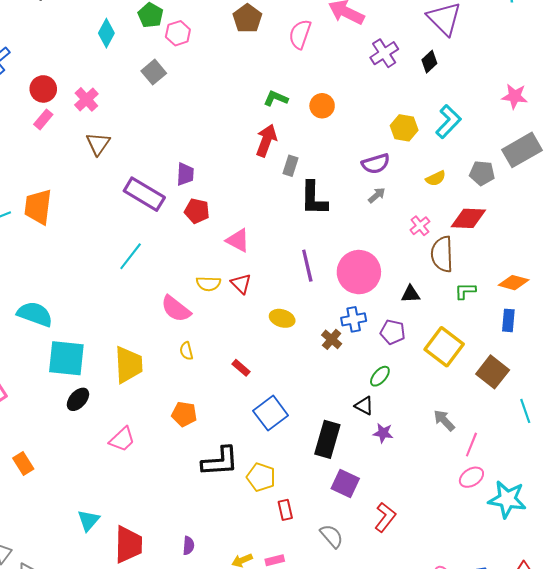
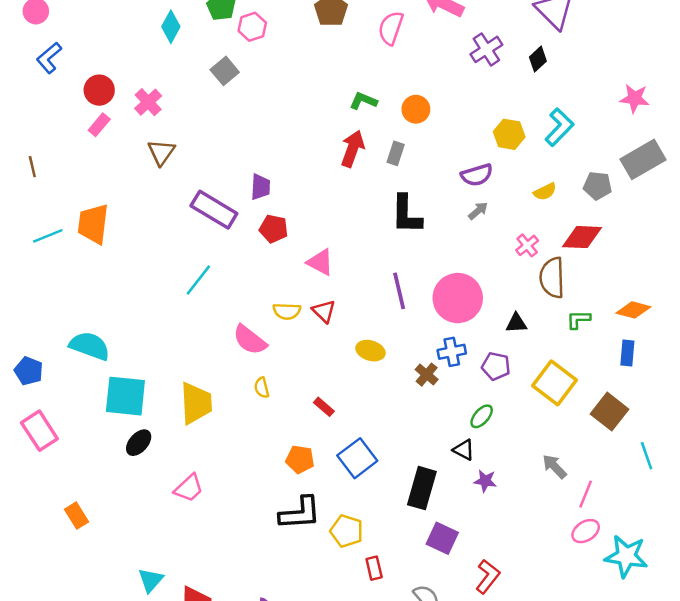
gray rectangle: (291, 166) -> (396, 153), moved
orange pentagon: (184, 414) -> (300, 459), moved

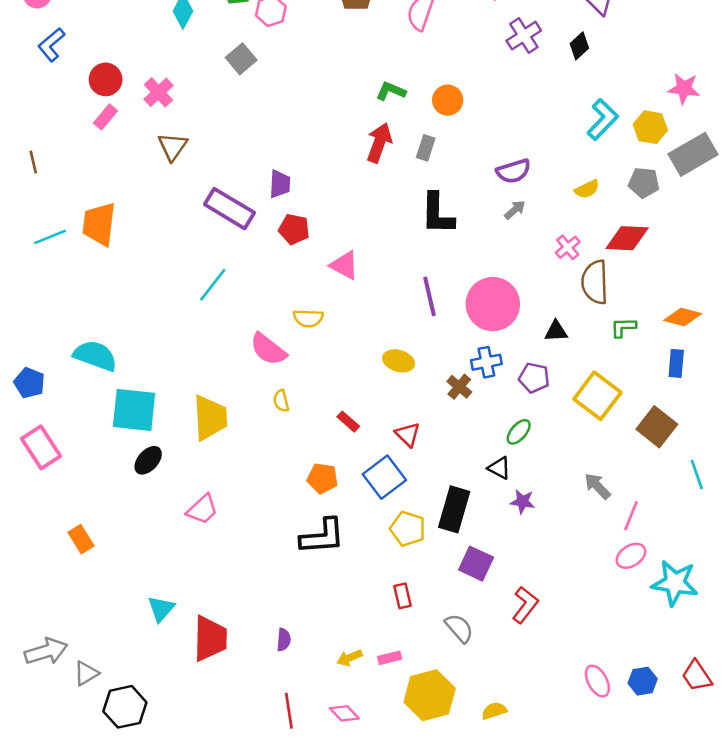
yellow hexagon: (509, 134) -> (650, 127), moved
red triangle: (324, 311) -> (408, 434), moved
yellow pentagon: (347, 531) -> (408, 529), moved

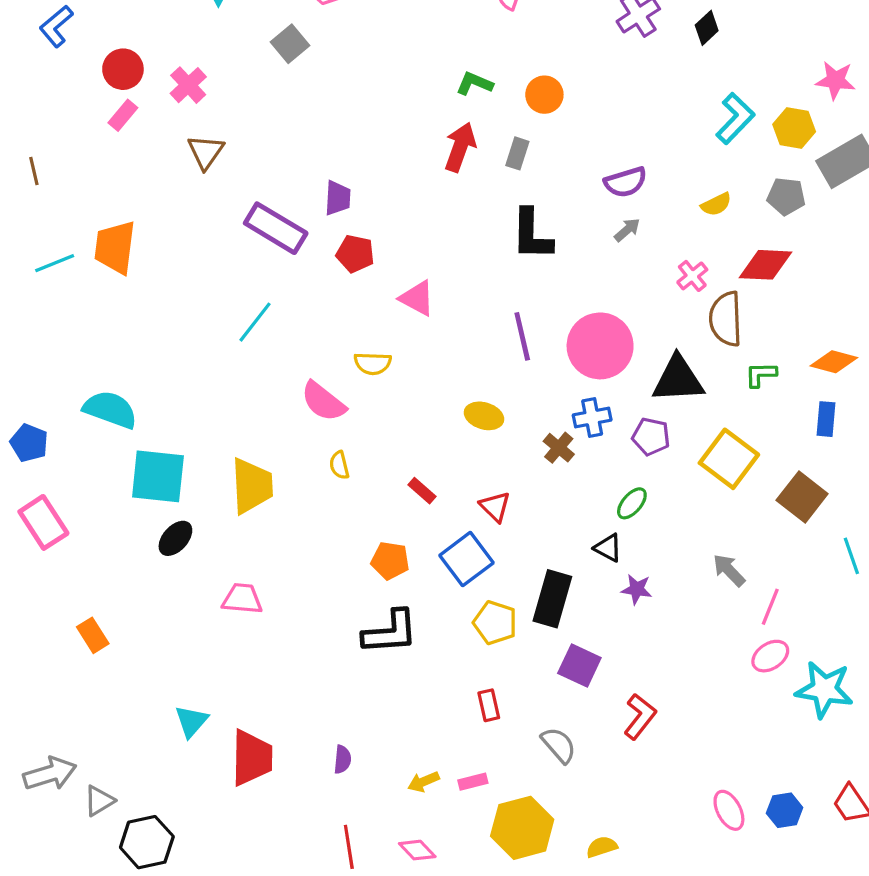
black triangle: (556, 331) -> (678, 379), size x1.8
pink trapezoid: (202, 509) -> (242, 599), turned -132

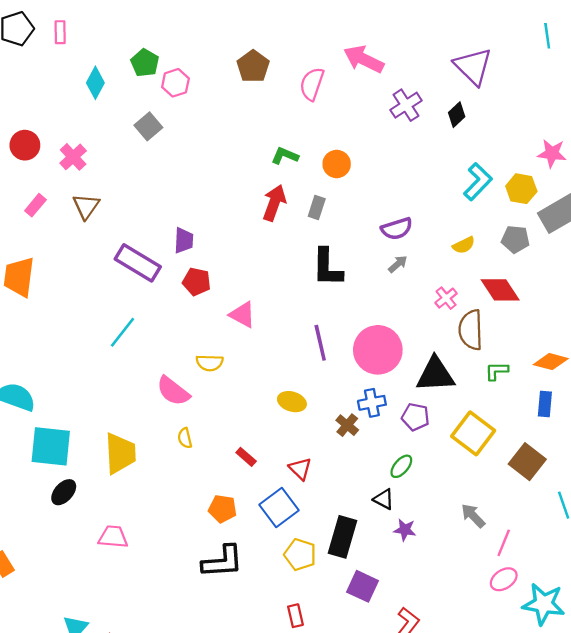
pink rectangle: (123, 115) -> (35, 205), moved
red diamond: (765, 265) -> (500, 290), turned 54

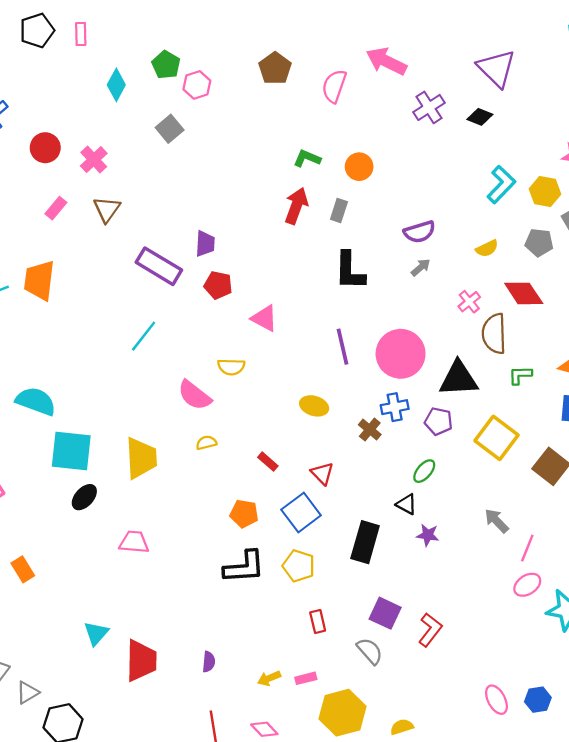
black diamond: (457, 115) -> (480, 117), turned 65
yellow semicircle: (185, 438) -> (206, 443), turned 90
yellow pentagon: (300, 555) -> (299, 566), moved
purple square: (363, 586) -> (385, 613), moved

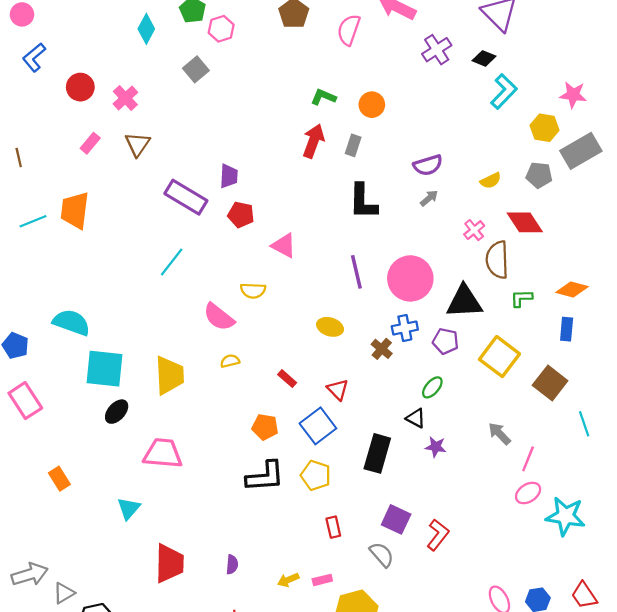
cyan L-shape: (501, 184) -> (504, 91), moved
pink trapezoid: (134, 542) -> (163, 453), size x1.4
cyan triangle: (96, 633) -> (129, 508), moved

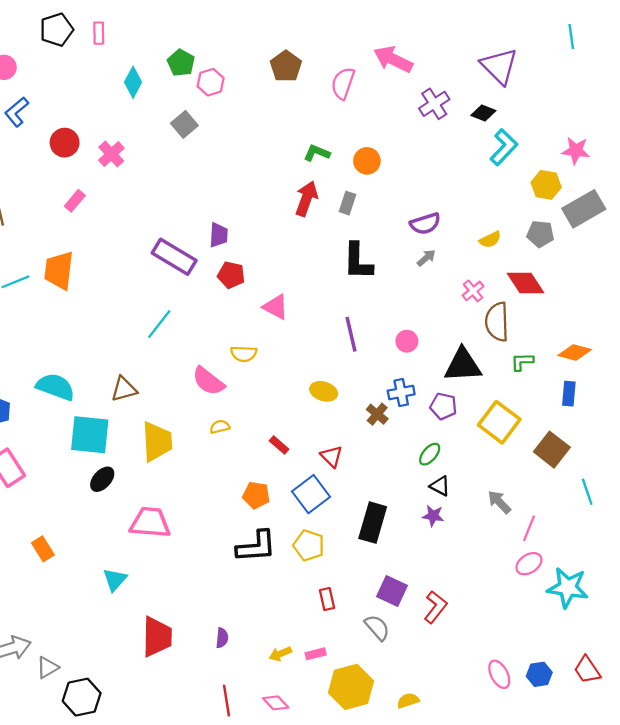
brown triangle: (138, 144) -> (124, 389), moved, turned 40
pink circle: (410, 278) -> (407, 341), size x0.5
black triangle: (416, 418) -> (440, 486), moved

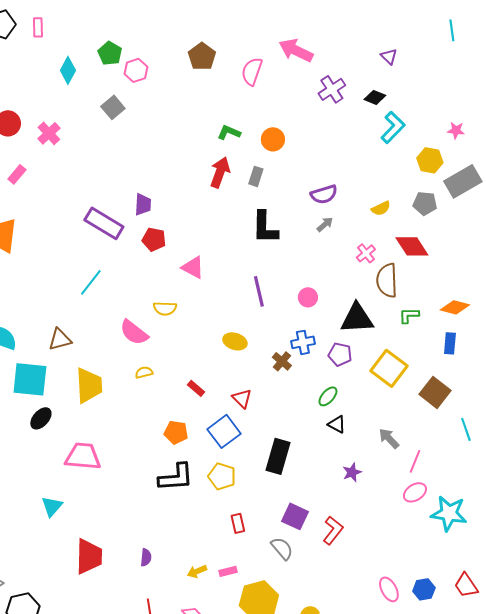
purple triangle: (499, 66) -> (389, 56), size x0.5
pink star: (576, 151) -> (456, 130), size x0.7
purple star: (433, 516) -> (352, 472), moved, turned -30

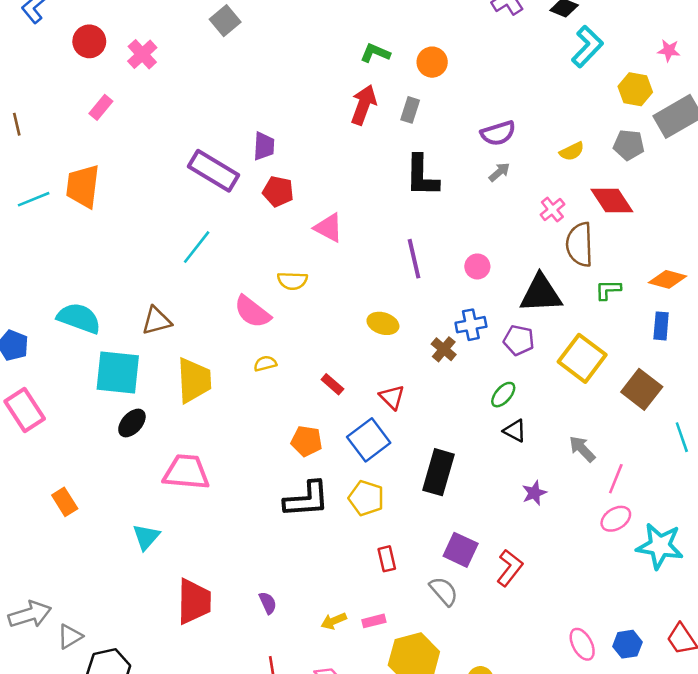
purple semicircle: (146, 557) -> (268, 603), turned -30

